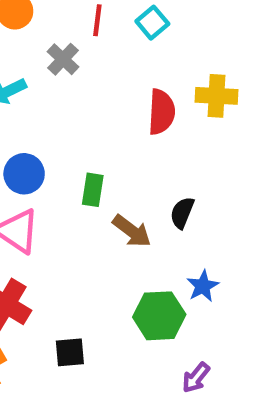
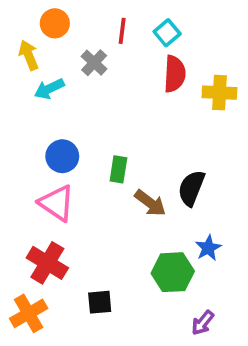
red semicircle: (162, 112) -> (175, 74), moved
black semicircle: (182, 213) -> (191, 188), size x1.4

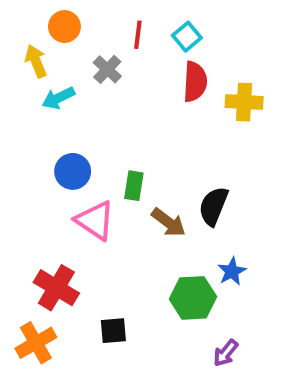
pink triangle: (57, 203) -> (95, 220), moved

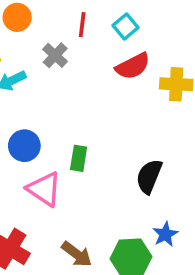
red semicircle: (195, 82) -> (133, 66), turned 60
brown arrow: (169, 222) -> (77, 254), moved

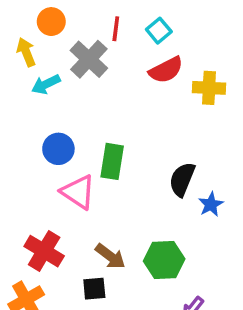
gray cross: (55, 55) -> (89, 59), size x1.5
green rectangle: (79, 158) -> (112, 161), size x1.4
blue star: (165, 234) -> (211, 204), moved

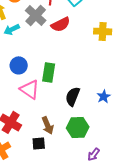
red semicircle: (166, 70) -> (61, 24), moved
black semicircle: (182, 179) -> (73, 96), moved
brown arrow: (110, 256) -> (48, 125), turned 30

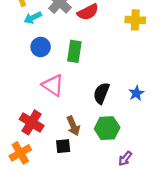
blue circle: (19, 65) -> (41, 47), moved
green rectangle: (49, 72) -> (74, 51), moved

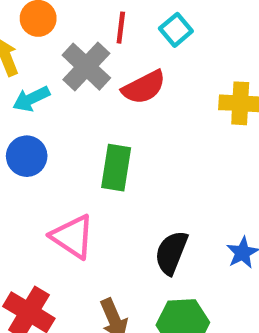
blue circle: (41, 47) -> (27, 156), moved

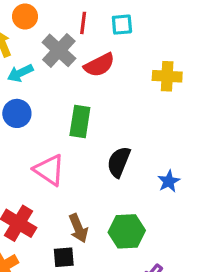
cyan square: (176, 30) -> (122, 25), turned 35
black semicircle: (171, 253) -> (119, 162), moved

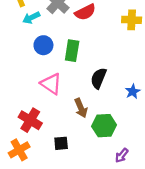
blue circle: (17, 113) -> (43, 45), moved
brown arrow: (78, 228) -> (81, 108), moved

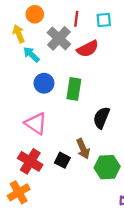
cyan arrow: (31, 18) -> (31, 54), turned 70
pink triangle: (51, 84) -> (36, 123), moved
black square: (61, 143) -> (62, 160), moved, turned 32

